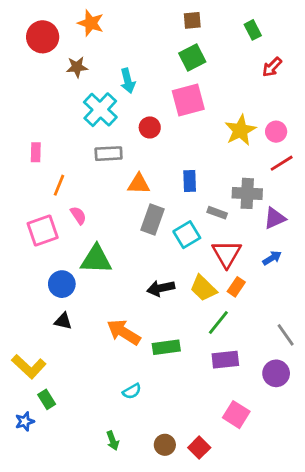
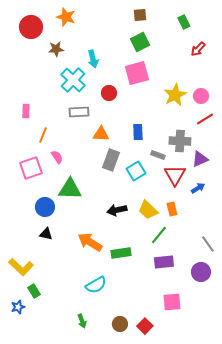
red triangle: (227, 254) -> (175, 175), moved
orange rectangle: (236, 287) -> (172, 209), turned -48
cyan semicircle: (132, 391) -> (96, 285), size x1.5
pink square: (236, 415) -> (172, 302), turned -36

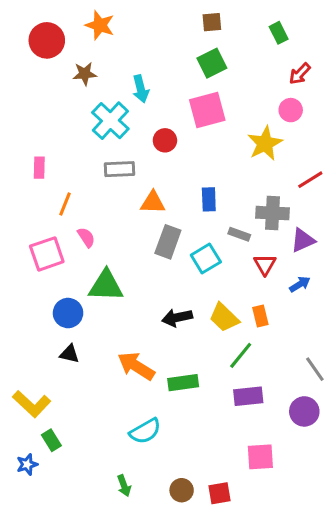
pink circle: (201, 96) -> (291, 110), moved
red triangle: (175, 175) -> (265, 265), size x0.7
red square: (145, 326) -> (219, 493), turned 35

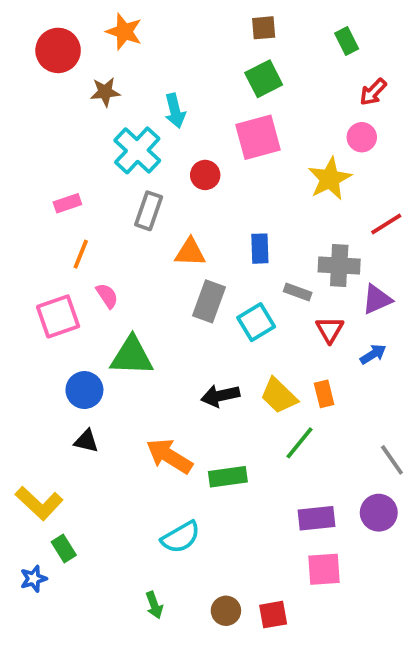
pink rectangle: (39, 168) -> (67, 203), moved, turned 70
gray rectangle: (120, 169) -> (149, 211), turned -68
purple rectangle: (248, 396) -> (316, 518), moved

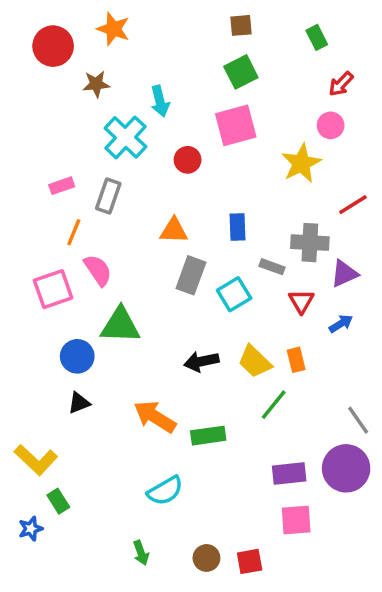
gray rectangle: (149, 211) -> (108, 196), moved
pink semicircle: (107, 296) -> (98, 270), size x1.4
black triangle: (86, 441) -> (79, 403), turned -35
purple circle: (379, 513) -> (346, 468), size x1.4

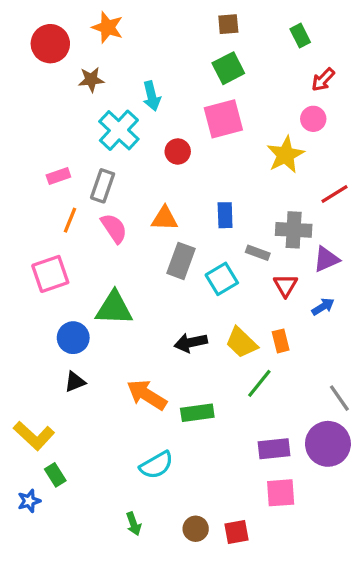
pink semicircle: (98, 270) -> (114, 228), moved

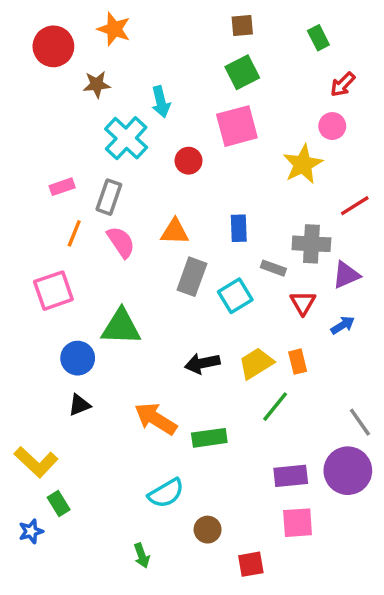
yellow trapezoid: (241, 343) -> (256, 363), turned 104
brown circle: (196, 529) -> (208, 530), moved

